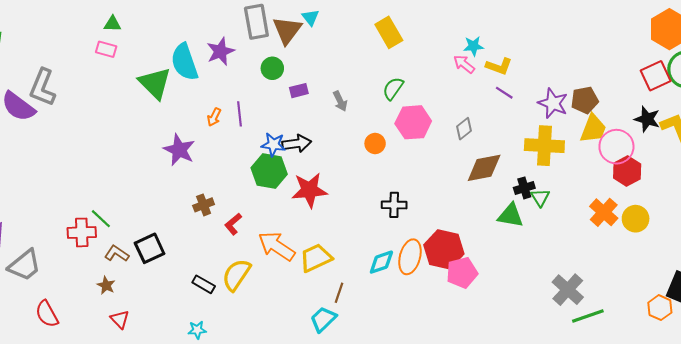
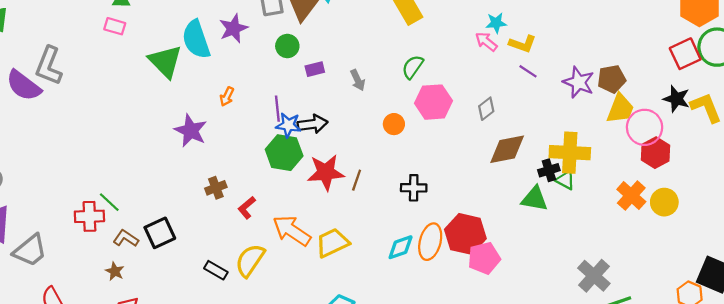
purple line: (240, 114) -> (277, 109), moved
yellow cross: (544, 146) -> (570, 153), moved
green triangle: (540, 197) -> (565, 180), turned -30
brown line: (339, 293) -> (357, 180), moved

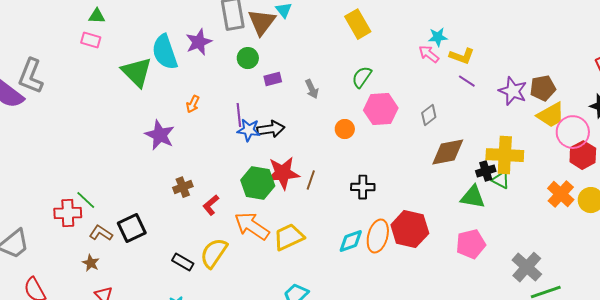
yellow trapezoid: (620, 109) -> (551, 115), turned 40
green hexagon: (284, 153) -> (258, 183), moved
pink pentagon: (484, 258) -> (471, 244), moved

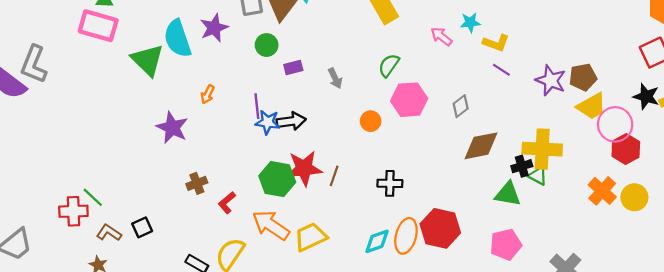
pink rectangle: (91, 40) -> (98, 26), size x1.8
pink arrow: (429, 54) -> (441, 36), moved
black square: (132, 228) -> (142, 227), size x0.7

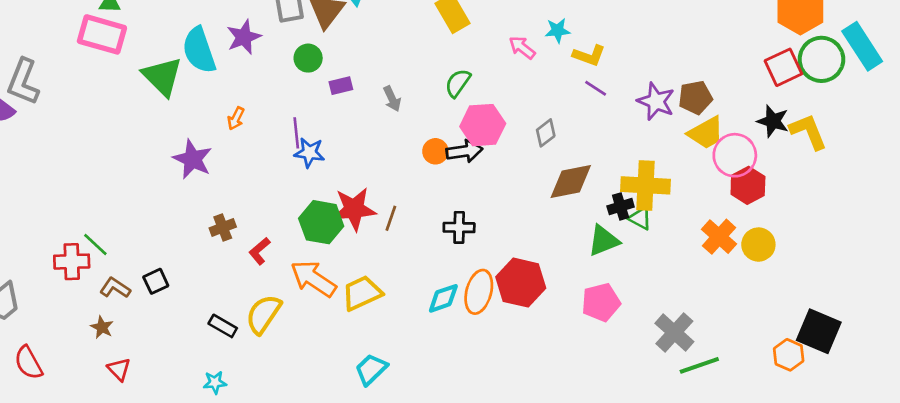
black arrow: (291, 121) -> (464, 151), moved
green triangle: (508, 194) -> (604, 241), turned -32

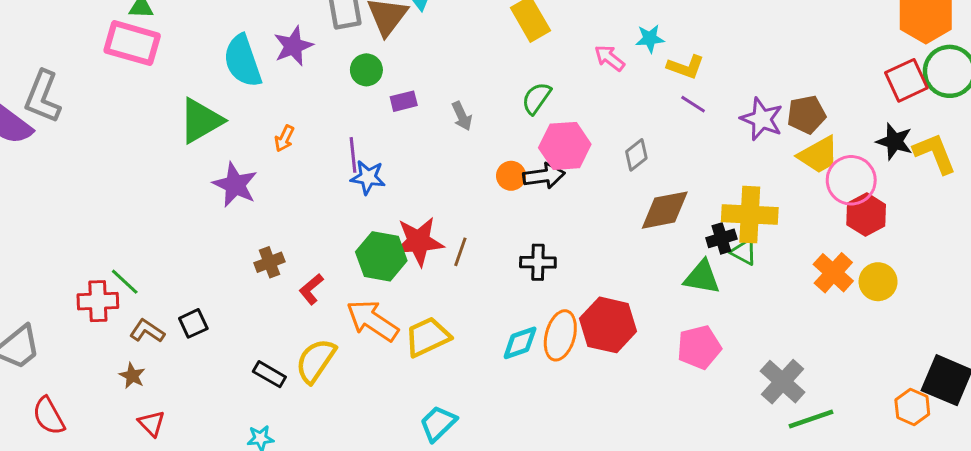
green triangle: (162, 76) -> (201, 121), moved, turned 45
green triangle: (604, 241) -> (702, 277), turned 32

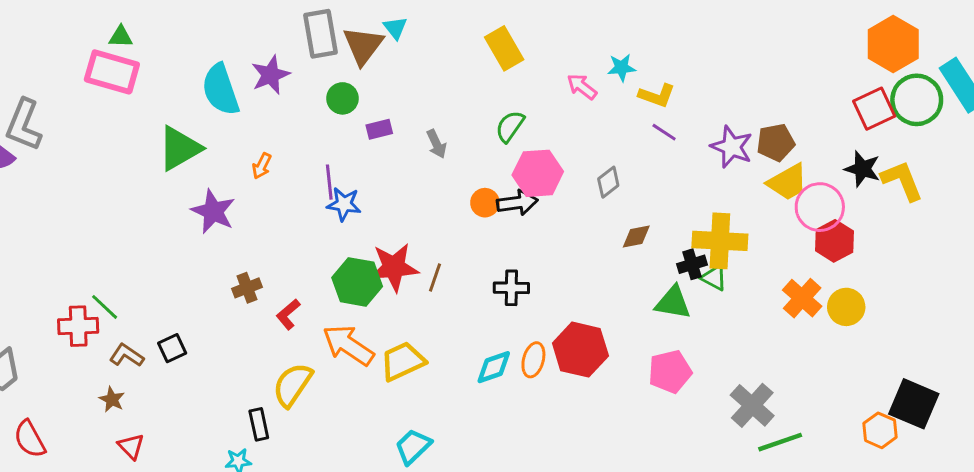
brown diamond: (665, 210) -> (636, 236), size x0.6
orange ellipse: (560, 335) -> (533, 360), size x0.7
black rectangle: (269, 374) -> (259, 424), moved, turned 48

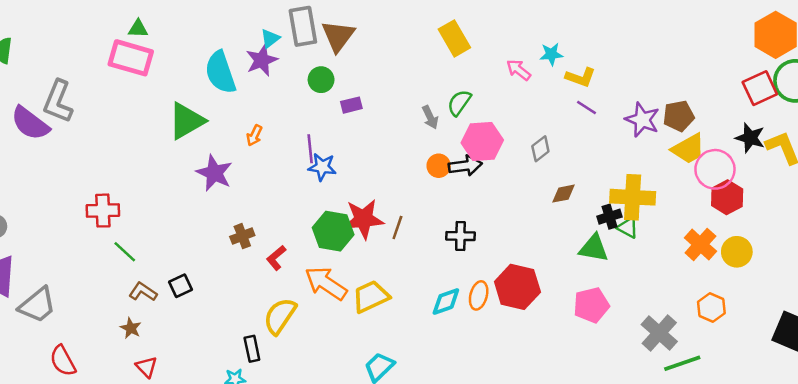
cyan triangle: (395, 28) -> (270, 38), moved, turned 30
gray arrow: (436, 144) -> (430, 117), moved
red cross: (78, 326) -> (103, 211), moved
orange hexagon: (880, 430) -> (711, 308), moved

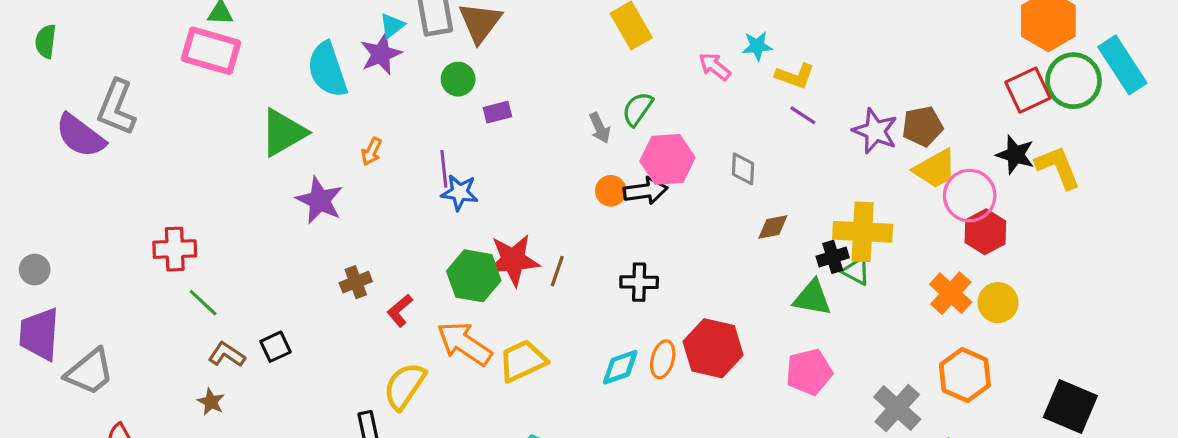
gray diamond: (540, 149) -> (743, 169), turned -50
orange hexagon: (711, 308) -> (965, 375), size x1.4

